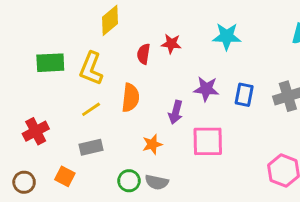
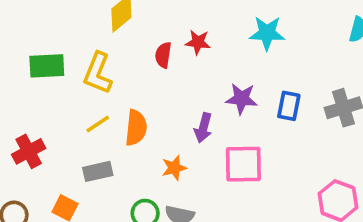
orange semicircle: (130, 98) -> (136, 128), moved

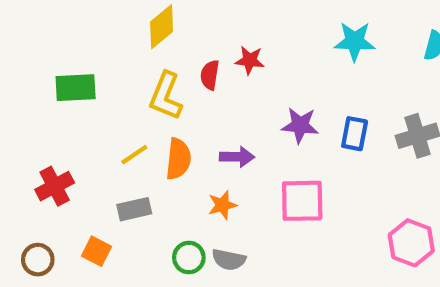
cyan star: (267, 33) -> (355, 41), moved
yellow L-shape: (98, 73) -> (166, 96), moved
purple arrow: (203, 128) -> (237, 157), moved, turned -104

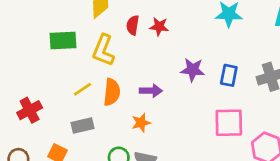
red semicircle: (210, 75) -> (133, 25), moved
green rectangle: (76, 88) -> (63, 41), moved
pink square: (302, 201) -> (229, 123), moved

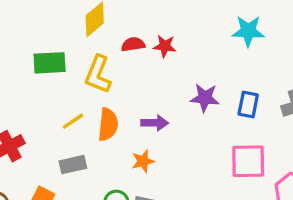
red semicircle: (133, 25) -> (133, 44), turned 72

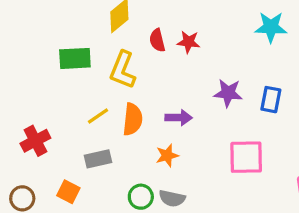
red semicircle: (133, 44) -> (157, 40), turned -95
pink square: (248, 161) -> (246, 157), moved

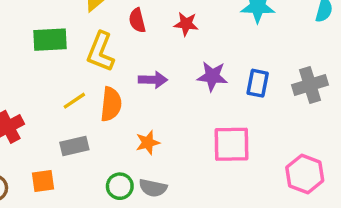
red star: (189, 42) -> (186, 24), moved
purple arrow: (179, 118) -> (153, 80), moved
orange square: (68, 192) -> (43, 181), turned -35

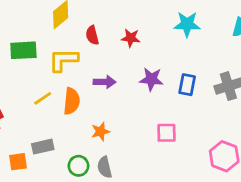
yellow L-shape: (101, 52) -> (63, 60), turned 68
pink square: (231, 144) -> (166, 133), size x0.7
gray rectangle: (74, 146) -> (43, 147), moved
gray semicircle: (153, 188) -> (105, 167), turned 65

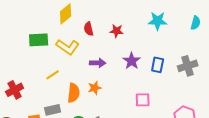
yellow L-shape: (63, 60) -> (68, 47), turned -145
purple star: (151, 79) -> (132, 61), turned 30
orange semicircle: (72, 101) -> (74, 93), moved
orange star: (100, 131) -> (95, 88), moved

